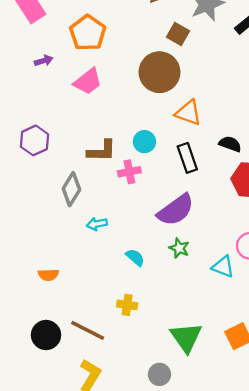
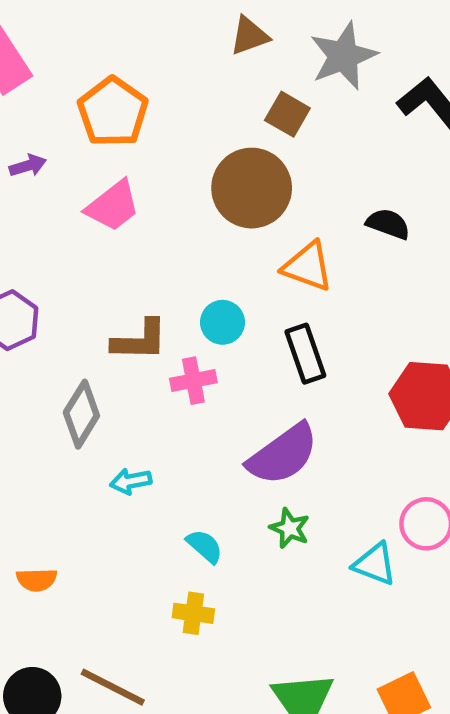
black semicircle: (230, 144) -> (388, 224), moved
yellow cross: (127, 305) -> (193, 613), moved

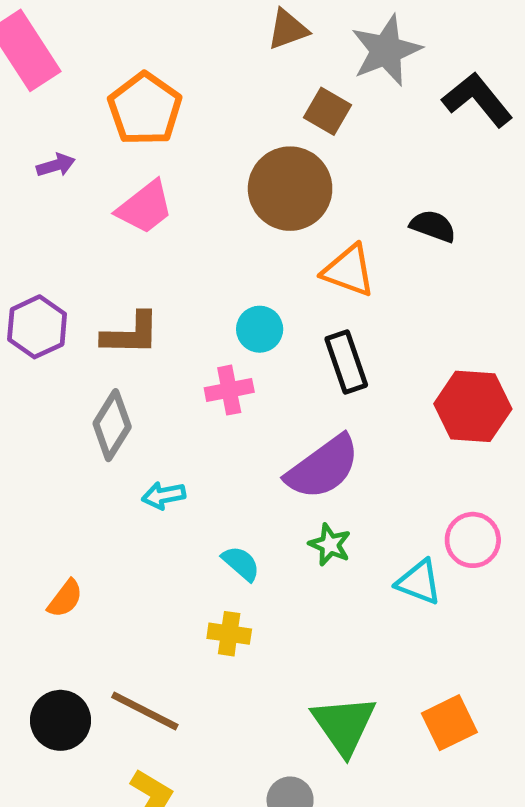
brown L-shape: (140, 340) -> (131, 334), moved
orange semicircle: (37, 580) -> (65, 599), turned -51

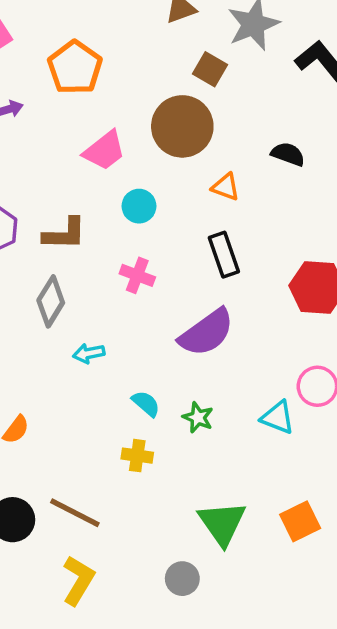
pink trapezoid: (145, 207) -> (104, 151), moved
orange triangle: (349, 271) -> (226, 187), size x0.7
cyan circle: (260, 329) -> (139, 206), moved
pink cross: (229, 390) -> (137, 275), turned 32
green star: (330, 545) -> (198, 417), moved

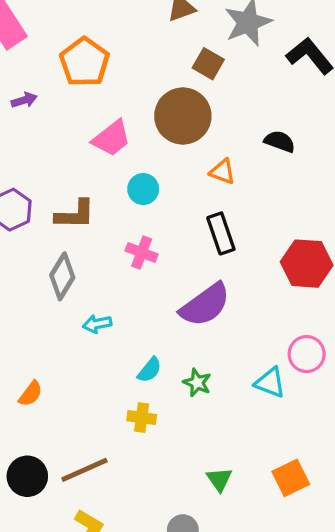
cyan semicircle: (146, 404) -> (150, 370), turned 88
brown line: (75, 513) -> (84, 470), turned -51
green triangle: (222, 523) -> (219, 479), size x0.6

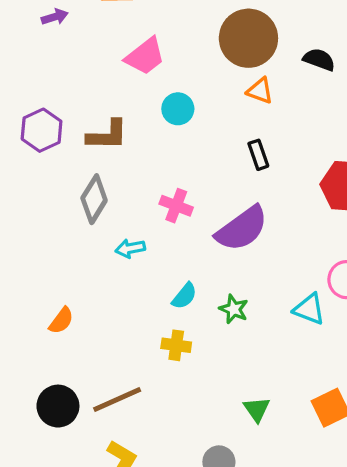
brown circle: (183, 116) -> (248, 38), moved
black rectangle: (221, 233) -> (258, 155), size x0.7
pink cross: (142, 252) -> (176, 206), moved

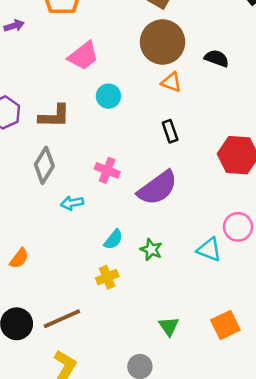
yellow cross: (176, 345) -> (107, 277), turned -30

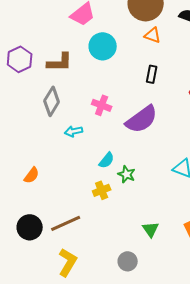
cyan circle: (108, 96) -> (103, 46), size x1.4
black rectangle: (170, 131) -> (152, 74), turned 30
green star: (151, 250) -> (127, 174), moved

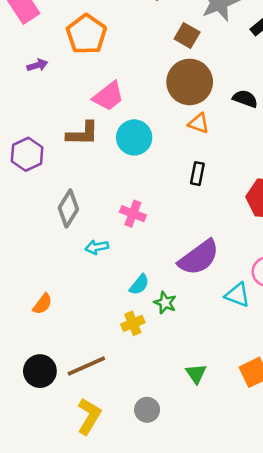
brown L-shape: (60, 62) -> (83, 134), moved
purple semicircle: (142, 119) -> (199, 257), moved
gray circle: (128, 261) -> (147, 410), moved

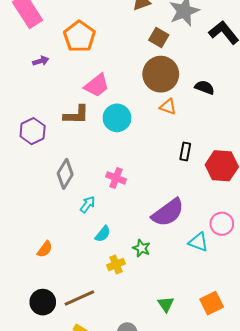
black rectangle: (197, 174) -> (185, 151), moved
cyan arrow: (97, 247) -> (88, 204), turned 138
cyan semicircle: (139, 285) -> (103, 234), moved

